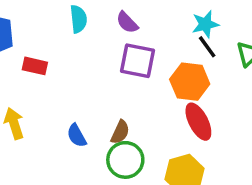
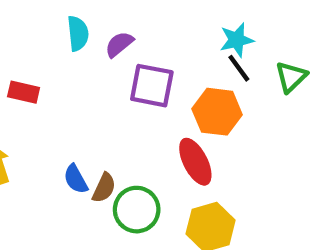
purple semicircle: (127, 22) -> (119, 44), moved, turned 95
red ellipse: (198, 122) -> (195, 162), moved
brown semicircle: (120, 132) -> (104, 188), moved

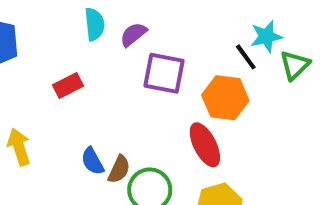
cyan star: (237, 40) -> (266, 36), moved
red rectangle: (24, 92) -> (68, 86), moved, turned -40

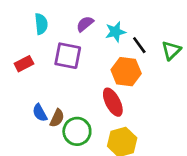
purple semicircle: (133, 34) -> (85, 24), moved
cyan star: (266, 36) -> (115, 32), moved
purple square: (164, 73) -> (68, 56), moved

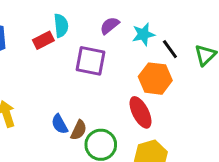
red rectangle: (24, 64) -> (43, 40), moved

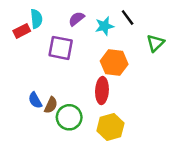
black line: (170, 49) -> (128, 18), moved
red ellipse: (141, 112) -> (102, 91), turned 30

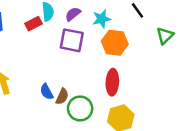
purple semicircle: (76, 19) -> (73, 14), moved
cyan star: (104, 26) -> (102, 19), moved
orange hexagon: (114, 63) -> (115, 43), moved

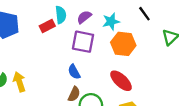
red ellipse: (112, 82) -> (121, 81), turned -50
blue semicircle: (47, 92) -> (74, 72), moved

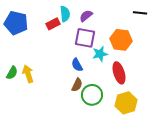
black line: (144, 14) -> (140, 13), turned -48
cyan star: (111, 22) -> (100, 54), moved
red ellipse: (121, 81) -> (119, 73), turned 30

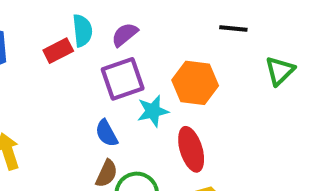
purple square: (85, 38) -> (123, 79), turned -30

